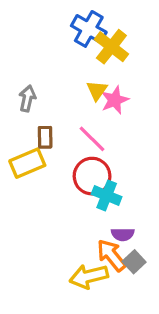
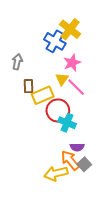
blue cross: (89, 29) -> (55, 41), moved
yellow triangle: (97, 90) -> (62, 79), moved
pink line: (92, 139) -> (76, 87), moved
yellow rectangle: (27, 163) -> (43, 95), moved

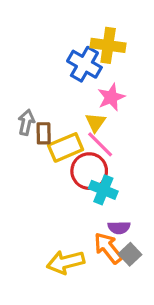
yellow cross: (70, 29) -> (108, 45), turned -30
gray arrow: (17, 62) -> (26, 122), moved
pink line: (76, 87) -> (100, 144), moved
yellow arrow: (56, 173) -> (66, 262), moved

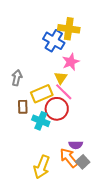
brown rectangle: (44, 133) -> (23, 107), moved
cyan cross: (103, 190) -> (41, 121), moved
yellow arrow: (66, 262) -> (42, 167), turned -55

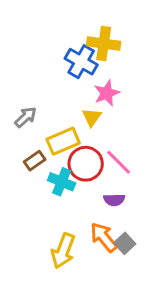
gray arrow: (17, 78) -> (26, 117), turned 35
pink line: (64, 92) -> (119, 162), moved
brown rectangle: (23, 107) -> (35, 161), turned 56
purple semicircle: (76, 145) -> (114, 200), moved

